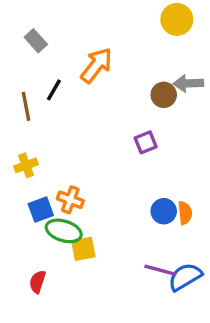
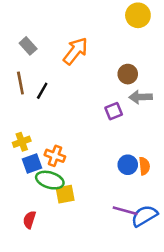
gray rectangle: (36, 41) -> (28, 46), moved
gray arrow: (188, 83) -> (141, 97), moved
black line: (54, 90) -> (42, 91), moved
yellow cross: (26, 165) -> (22, 142), moved

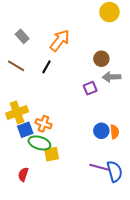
brown line: (20, 83) -> (16, 66), turned -48
black line: (42, 91) -> (47, 67), moved
yellow cross: (22, 142) -> (17, 113), size x1.5
blue semicircle: (144, 216) -> (115, 171), turned 105

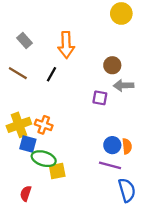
orange arrow: (60, 40) -> (66, 45), turned 140
purple square: (90, 88) -> (100, 98), turned 32
orange cross: (43, 124) -> (44, 125), moved
blue square: (25, 130) -> (28, 144), turned 35
purple line: (99, 167) -> (110, 165), moved

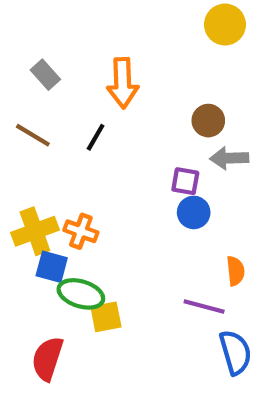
blue circle: (112, 145) -> (194, 212), moved
red semicircle: (26, 193) -> (47, 359), size x1.5

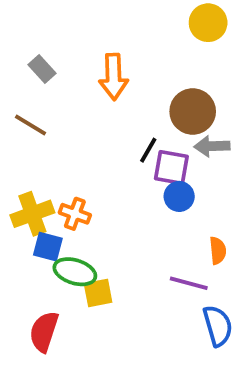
brown circle: (208, 121) -> (193, 111), size x1.5
black line: (96, 137) -> (148, 150), moved
purple square: (185, 181) -> (171, 167), size x1.4

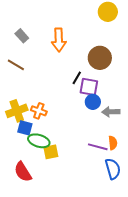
gray arrow: (212, 146) -> (111, 112), moved
orange semicircle: (218, 250) -> (113, 143), moved
red semicircle: (44, 332) -> (23, 172), turned -50

